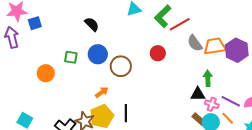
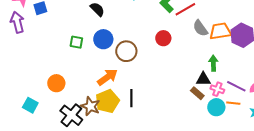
orange circle: (46, 73) -> (56, 83), moved
orange arrow: (102, 92) -> (107, 77), size x1.5
orange line: (228, 118) -> (233, 103), turned -40
brown rectangle: (199, 119) -> (197, 93), moved

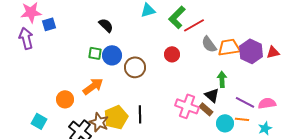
green square: (76, 42) -> (95, 53), moved
orange arrow: (107, 77) -> (93, 86), moved
black triangle: (203, 79) -> (212, 95), turned 42
pink cross: (217, 89) -> (187, 106), moved, size x1.6

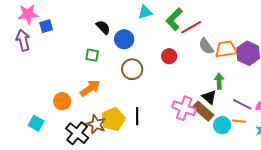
blue circle: (112, 55) -> (124, 39), moved
brown rectangle: (206, 109) -> (203, 111), size x1.5

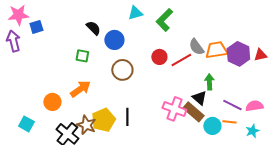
red line: (191, 27) -> (181, 60), moved

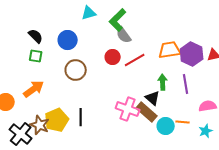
black semicircle: (93, 28) -> (36, 36), moved
gray semicircle: (196, 47) -> (124, 35), moved
purple line: (232, 105) -> (186, 84), moved, turned 54

